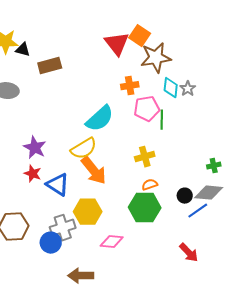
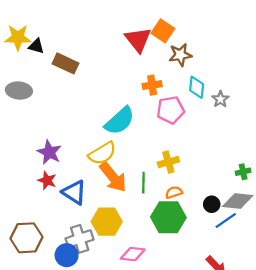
brown star: (156, 58) -> (180, 55), size x0.7
brown rectangle: (50, 66) -> (65, 63), turned 40
gray star: (188, 89) -> (220, 99), moved
green line: (162, 120) -> (143, 183), moved

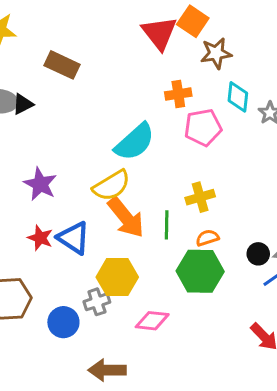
black triangle: (36, 46) -> (23, 104), moved, turned -42
red star: (47, 180) -> (40, 238), moved
gray cross: (80, 239) -> (97, 302), moved, size x0.7

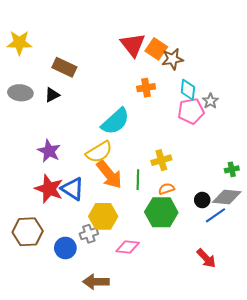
orange square: (193, 21) -> (156, 49), moved
black triangle: (23, 104) -> (52, 95), moved
pink pentagon: (203, 127) -> (191, 111), moved
red star: (40, 238) -> (49, 189), size x1.6

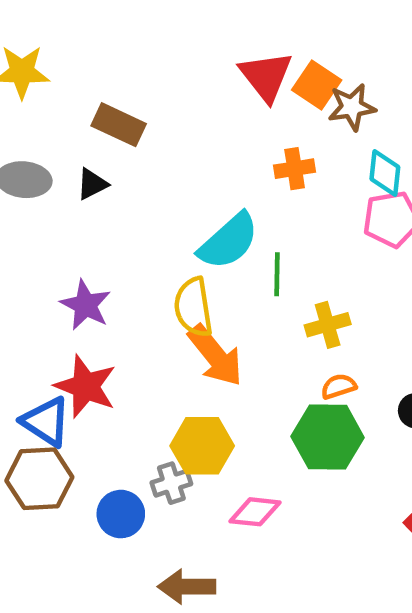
yellow semicircle: (99, 152) -> (193, 307), turned 112
green line: (138, 180) -> (277, 274), moved
blue triangle: (73, 189) -> (46, 422), moved

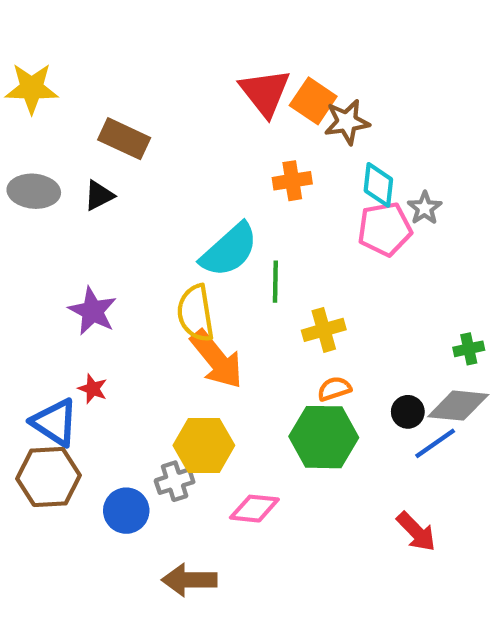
red star: (86, 386) -> (93, 389), size x0.5

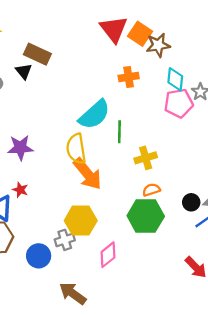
black triangle: (99, 195) -> (24, 71), moved, turned -42
purple star: (93, 311) -> (20, 148), turned -30
pink diamond: (254, 509) -> (108, 255), turned -45
brown arrow: (189, 580) -> (73, 293), turned 36

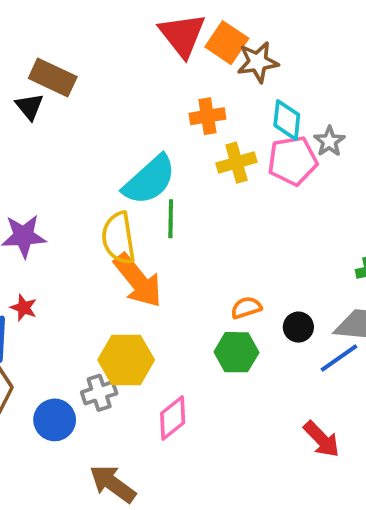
green line: (119, 132) -> (171, 219), moved
yellow cross: (146, 158) -> (236, 163), moved
black circle: (191, 202) -> (298, 327), moved
green hexagon: (146, 216) -> (236, 352), size x0.7

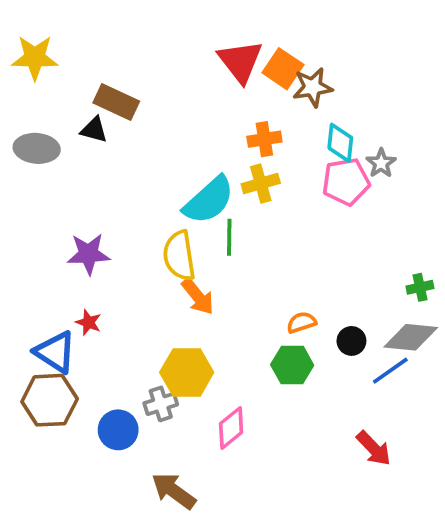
black triangle: (29, 107) -> (94, 130), turned -36
yellow cross: (236, 163) -> (261, 184), moved
orange arrow: (138, 281) -> (198, 297), size x0.7

